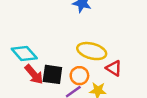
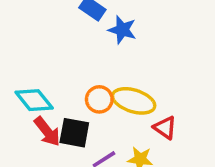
orange circle: (79, 76) -> (99, 99), moved

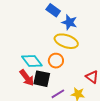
cyan diamond: (34, 100) -> (32, 61), moved
yellow ellipse: (134, 101) -> (66, 41), moved

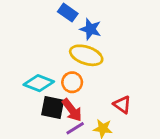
cyan diamond: (32, 61) -> (39, 83), turned -30
red arrow: (27, 78) -> (72, 110), moved

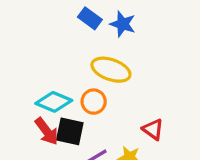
blue star: (90, 29) -> (123, 24), moved
red arrow: (72, 110) -> (47, 131), moved

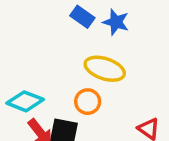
cyan diamond: (54, 102) -> (25, 101), moved

